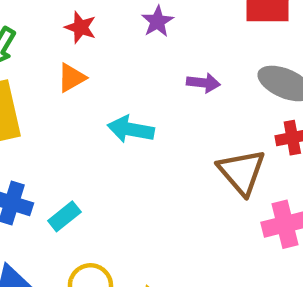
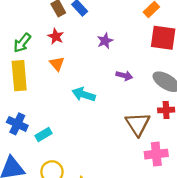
red star: (81, 27) -> (56, 36), moved
orange triangle: (72, 78) -> (57, 64), turned -49

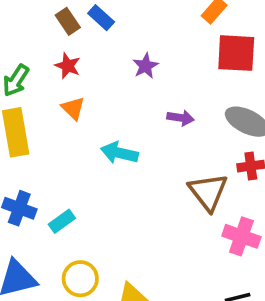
pink cross: (156, 154) -> (241, 236), turned 30

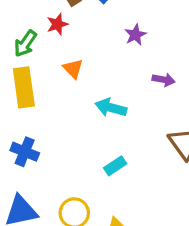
red star: (68, 66) -> (57, 24), moved, turned 30
cyan rectangle: (62, 221) -> (115, 166), moved

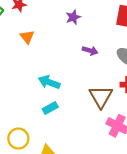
cyan arrow: (111, 108) -> (49, 82), moved

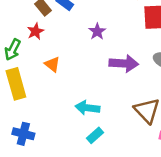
purple arrow: (90, 51) -> (124, 63), size x1.6

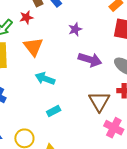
orange triangle: (52, 64) -> (33, 47), size x1.5
cyan arrow: (87, 108) -> (45, 79), moved

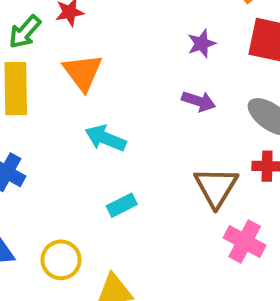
purple star: (75, 29) -> (202, 44), moved
purple arrow: (90, 60) -> (199, 101), size x0.7

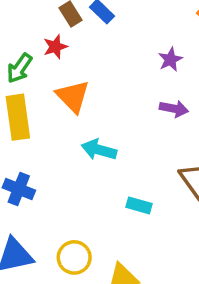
cyan rectangle: (122, 205) -> (139, 205), moved, turned 50

